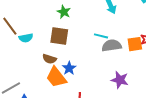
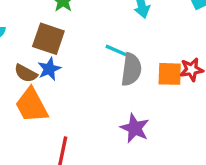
gray semicircle: (112, 46) -> (131, 70), turned 96
blue star: (69, 68) -> (49, 69), moved

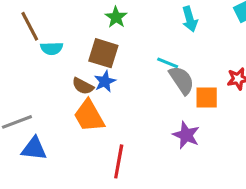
gray semicircle: (131, 70) -> (182, 80), turned -40
orange square: (170, 74) -> (207, 97), moved

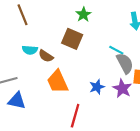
cyan semicircle: (52, 48) -> (30, 50), moved
blue star: (105, 81) -> (97, 87), moved
brown semicircle: (83, 86) -> (46, 56), moved
purple star: (186, 135) -> (122, 88), moved

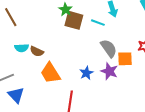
brown square: (72, 39) -> (74, 20), moved
cyan line: (116, 50) -> (98, 23), moved
blue triangle: (17, 101) -> (16, 95), turned 42

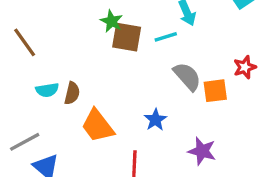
cyan line: (98, 23) -> (166, 37), turned -32
brown semicircle: (37, 51) -> (72, 93), turned -96
purple star: (109, 71) -> (202, 151), moved

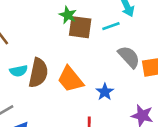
brown semicircle: (72, 93) -> (38, 73), size x1.6
orange trapezoid: (98, 126) -> (70, 79), moved

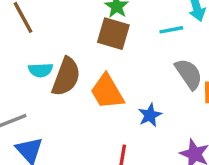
brown square: (80, 27) -> (113, 34), moved

